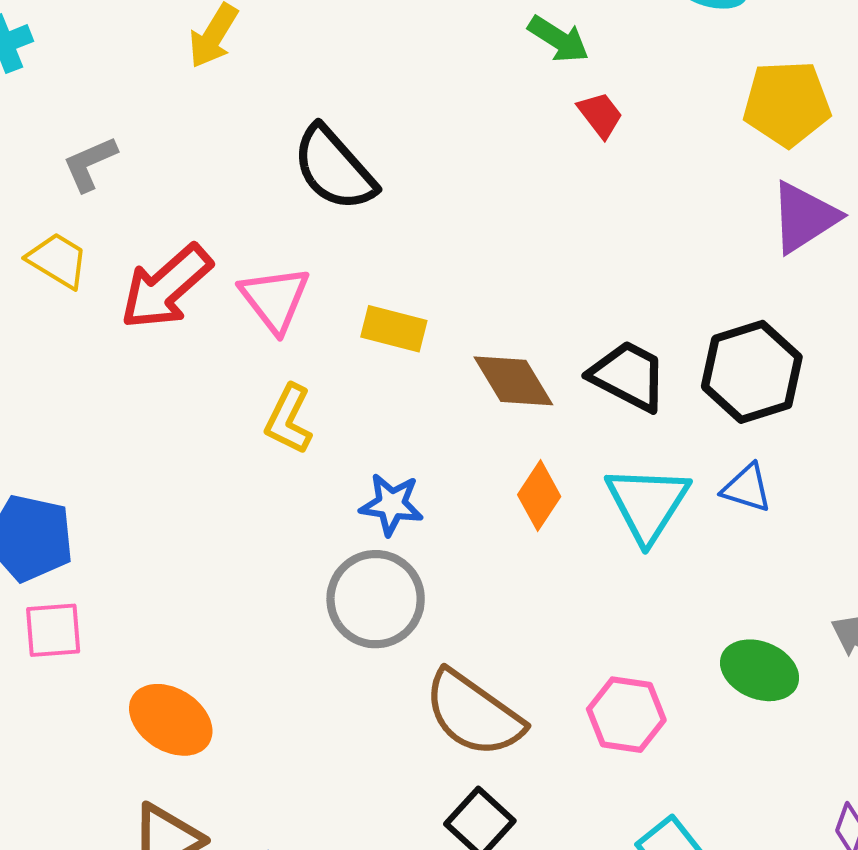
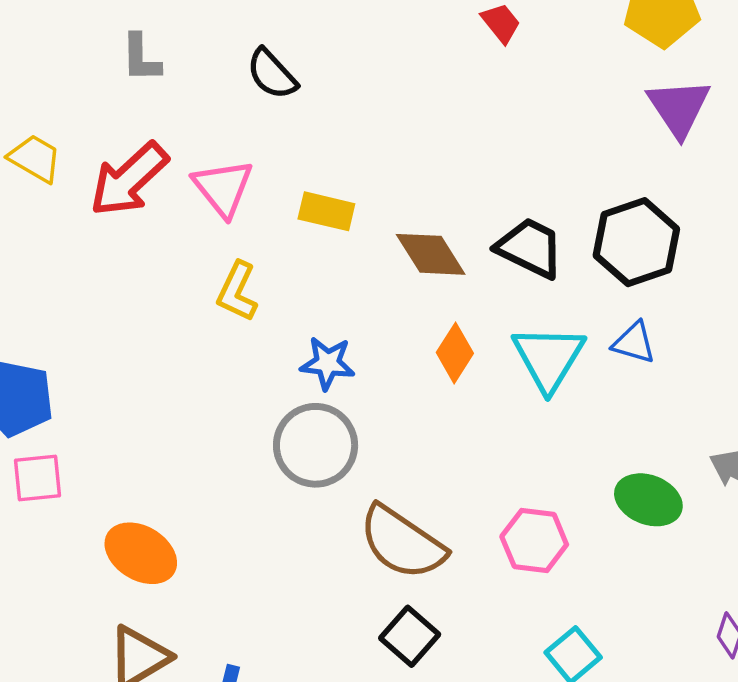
gray L-shape: (90, 164) -> (141, 58), moved, turned -66
black semicircle: (334, 168) -> (272, 74), size x0.7
purple triangle: (804, 217) -> (679, 108), turned -30

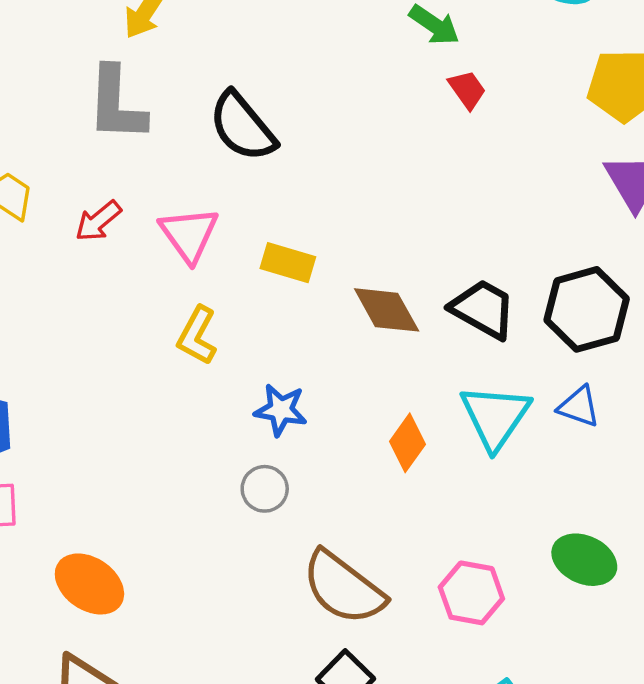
gray L-shape: (141, 58) -> (116, 104), size x1.6
black semicircle: (272, 74) -> (242, 127), size x1.4
red arrow: (129, 179) -> (98, 221), size x0.6
orange diamond: (455, 353) -> (408, 443), moved
gray circle: (316, 445) -> (265, 489), size x0.6

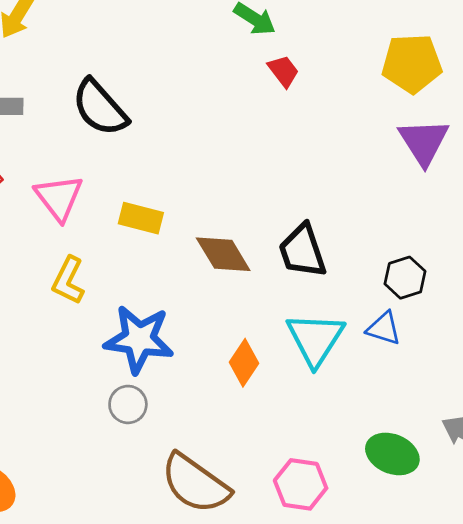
black trapezoid: (483, 309) -> (302, 251), turned -136
black hexagon: (587, 309) -> (405, 278), moved, size x0.6
blue star: (281, 410) -> (139, 339), size x1.6

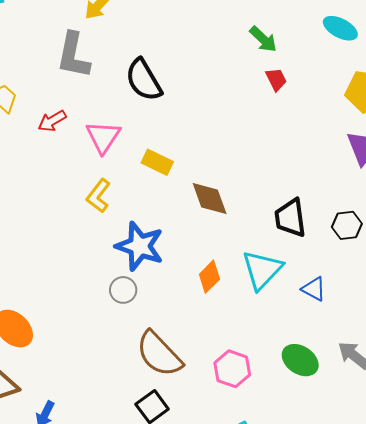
black trapezoid: (302, 251) -> (290, 218), moved
black hexagon: (405, 278) -> (347, 225), moved
blue triangle: (384, 328) -> (314, 289), moved

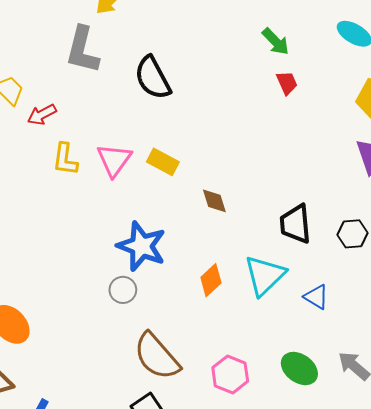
red arrow: (52, 121) -> (42, 115), moved
pink triangle: (103, 137) -> (114, 160), moved
yellow L-shape: (98, 196) -> (65, 159), moved, turned -32
brown diamond: (210, 198) -> (214, 201), size x0.7

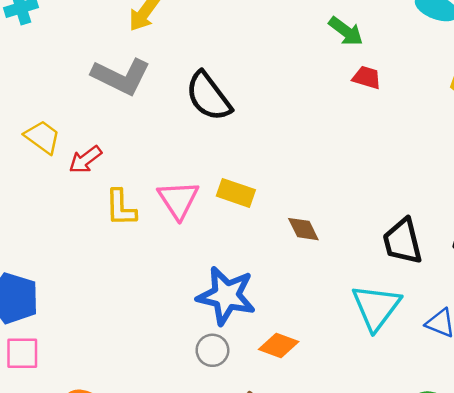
gray L-shape: (82, 50) -> (121, 76), turned -69
red trapezoid: (287, 83) -> (367, 78), turned -40
orange diamond: (211, 280) -> (279, 346), moved, turned 72

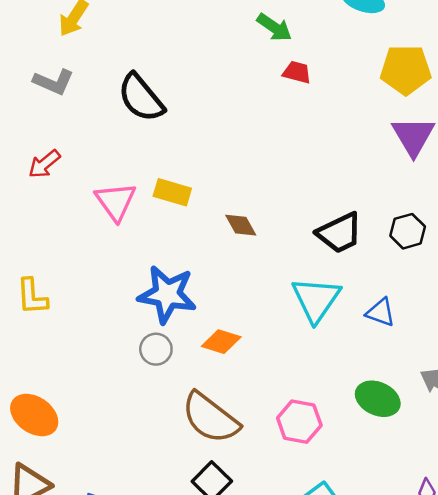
gray L-shape: (121, 76) -> (53, 82), size x0.7
red arrow: (85, 160) -> (44, 164), moved
yellow L-shape: (121, 208) -> (32, 297), moved
black trapezoid: (403, 241) -> (340, 233), turned -99

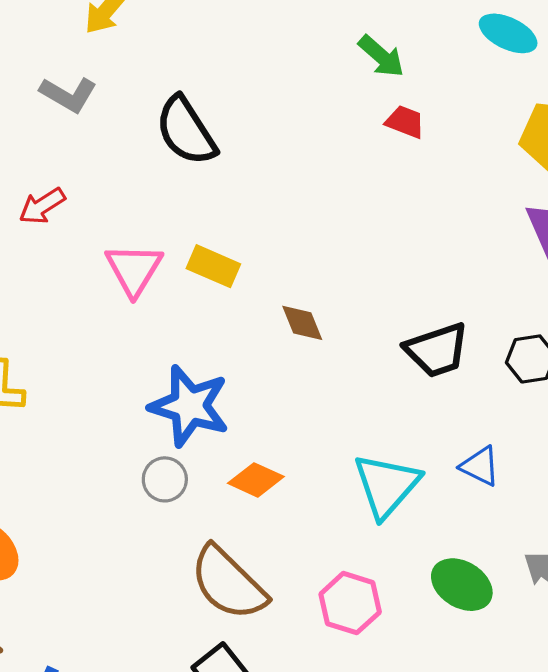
cyan triangle: (316, 299) -> (386, 485), moved

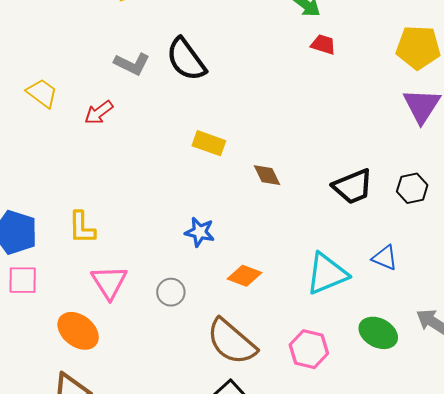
gray L-shape: (68, 94) -> (132, 64), moved
pink triangle: (134, 269) -> (109, 282), moved
blue star: (189, 406) -> (200, 232), size x0.6
gray circle: (165, 479) -> (171, 292), moved
cyan triangle: (386, 485) -> (327, 274), turned 30

